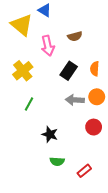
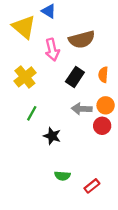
brown semicircle: (75, 36) -> (82, 39), size x1.6
red circle: (94, 127) -> (102, 126), moved
black star: (50, 134) -> (52, 136), moved

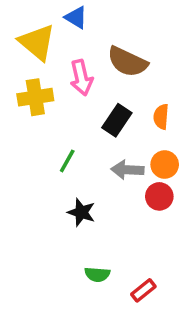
brown semicircle: (82, 39) -> (127, 62), turned 40
yellow cross: (25, 77) -> (35, 97), moved, turned 30
green line: (32, 113) -> (67, 161), moved

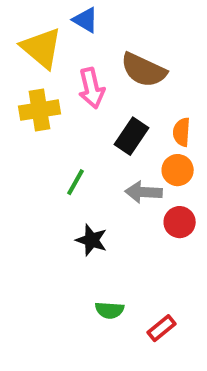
orange circle: (165, 165) -> (178, 170), moved

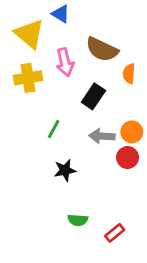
orange semicircle: (182, 132) -> (129, 74), moved
orange circle: (178, 170) -> (132, 132), moved
black star: (91, 240) -> (65, 170), turned -30

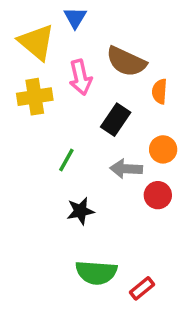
blue triangle: (61, 14) -> (75, 18), turned 30
orange circle: (132, 132) -> (163, 149), moved
green semicircle: (78, 220) -> (96, 273), size x1.6

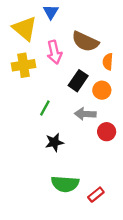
orange circle: (163, 149) -> (102, 90), moved

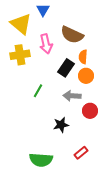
orange semicircle: (108, 62) -> (83, 57), moved
black star: (54, 142) -> (61, 125), moved
green semicircle: (65, 184) -> (41, 160), moved
red rectangle: (96, 195) -> (81, 153), moved

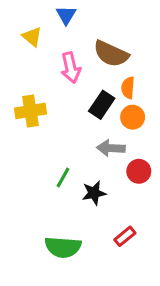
yellow triangle: (21, 24) -> (32, 37), size x0.6
yellow cross: (20, 55) -> (30, 111), moved
green line: (38, 91) -> (63, 177), moved

